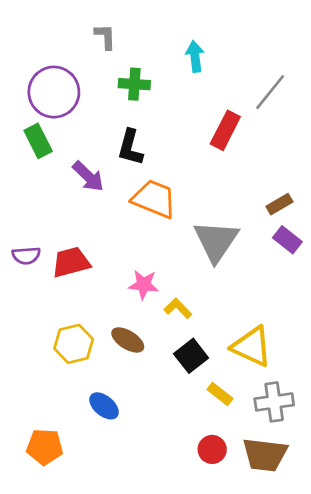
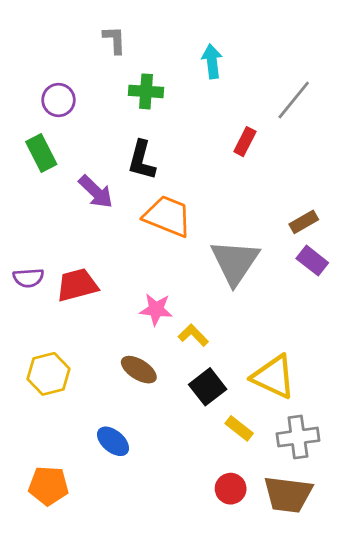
purple circle: (54, 92) -> (59, 100), size x0.6
red rectangle: (225, 130) -> (245, 142), size x0.7
yellow hexagon: (74, 344) -> (48, 374), moved

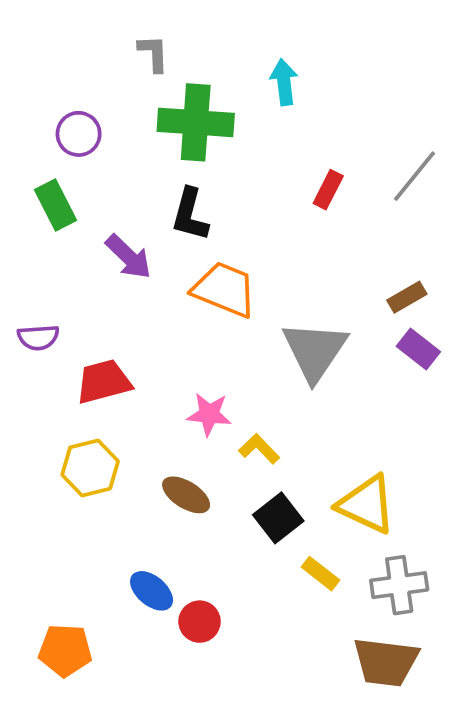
green cross: (146, 91) -> (196, 122), size x1.6
gray line: (294, 100) -> (415, 176), moved
purple semicircle: (28, 278) -> (38, 337), moved
yellow hexagon: (48, 374) -> (90, 468), moved
red circle: (231, 489) -> (200, 622), moved

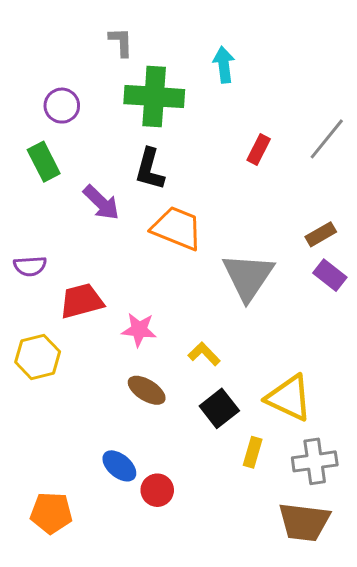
pink star: (209, 414) -> (139, 330), moved
yellow hexagon: (90, 468) -> (38, 357), moved
yellow rectangle: (320, 574) -> (253, 452), turned 68

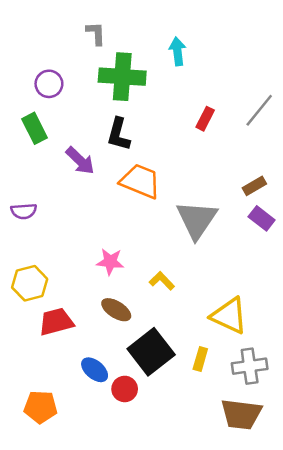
red trapezoid: (82, 301) -> (56, 322), moved
black square: (219, 408) -> (151, 352), moved, size x1.5

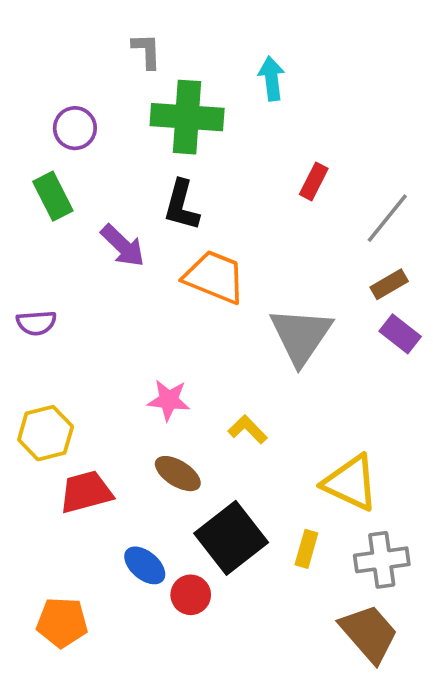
gray line: (259, 110) -> (387, 218), moved
brown trapezoid: (241, 414) -> (369, 633), turned -138

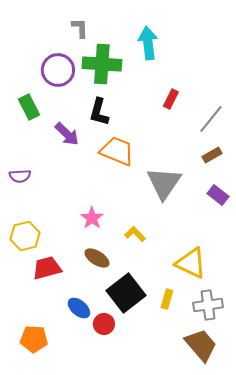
cyan arrow: (272, 78) -> (148, 43), size x1.4
purple circle: (75, 128) -> (58, 70), moved, size x1.4
purple rectangle: (400, 334) -> (218, 195), moved
pink star: (169, 400) -> (92, 218), turned 30

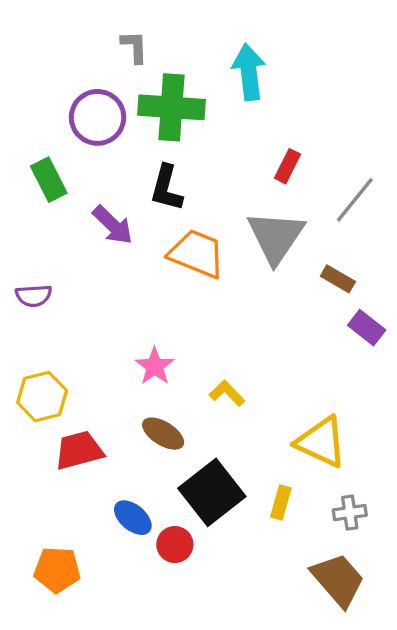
brown rectangle: (212, 155) -> (338, 279), moved, turned 60
gray triangle: (164, 183) -> (276, 237), moved
gray cross: (208, 305) -> (350, 513), size x0.7

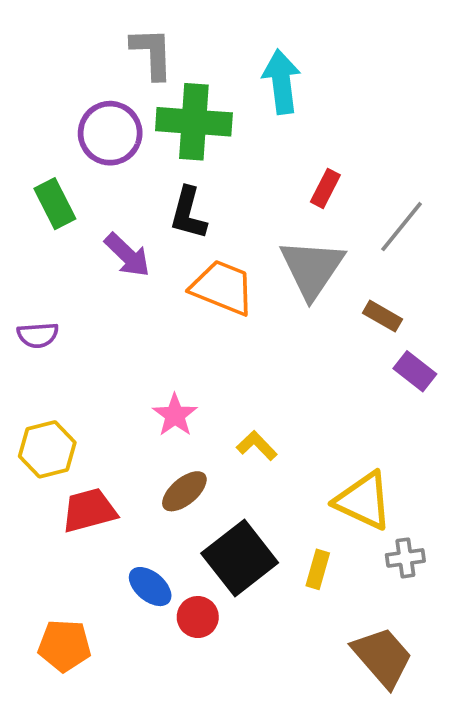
gray L-shape: (135, 47) -> (152, 53), size x1.4
brown ellipse: (163, 434) -> (184, 491), turned -72
gray cross: (350, 513) -> (405, 558), moved

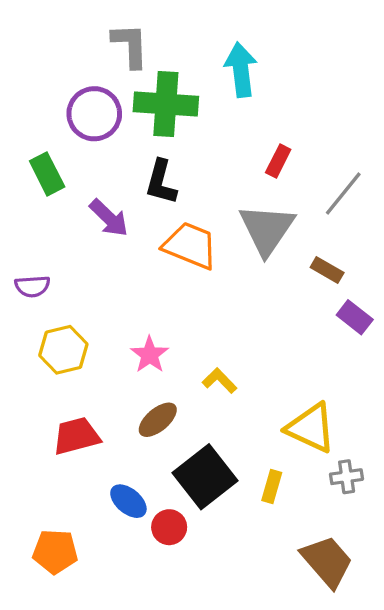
yellow hexagon: (47, 449) -> (63, 350), moved

